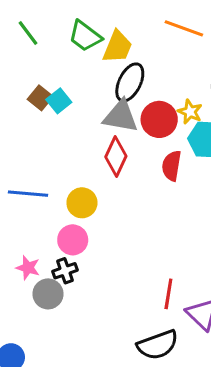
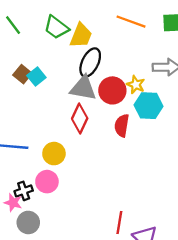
black cross: (65, 271) -> (24, 191), moved

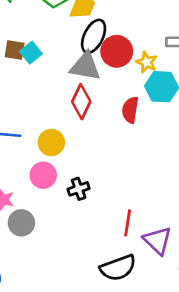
brown square: (22, 74) -> (15, 50), turned -30
red circle: (112, 90) -> (117, 51), moved
black cross: (24, 191) -> (79, 189), moved

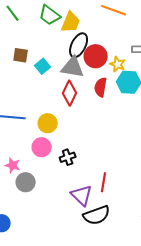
cyan square: (31, 53) -> (43, 66), moved
red semicircle: (130, 110) -> (101, 87), moved
purple triangle: (158, 241) -> (82, 195), moved

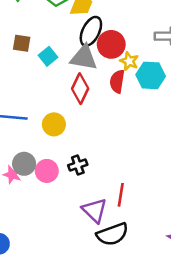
yellow star: (118, 64) -> (129, 61), moved
pink circle: (42, 147) -> (47, 171), moved
gray circle: (26, 182) -> (24, 164), moved

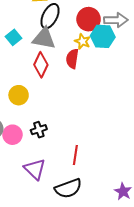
red circle: (111, 44) -> (89, 19), moved
cyan hexagon: (151, 75) -> (103, 36), moved
purple triangle: (95, 210) -> (35, 169), moved

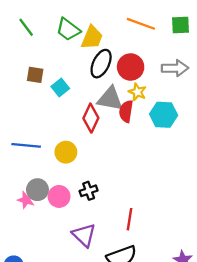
red circle: (89, 19) -> (131, 67), moved
cyan hexagon: (103, 36) -> (164, 115), moved
gray triangle: (44, 38) -> (110, 99), moved

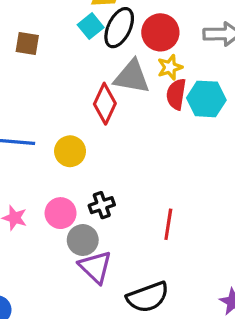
cyan square: (60, 87) -> (91, 26), moved
yellow star: (137, 92) -> (170, 67), turned 30
red semicircle: (126, 111) -> (176, 94), moved
gray circle: (37, 190) -> (83, 240), moved
red line: (129, 219) -> (168, 224), moved

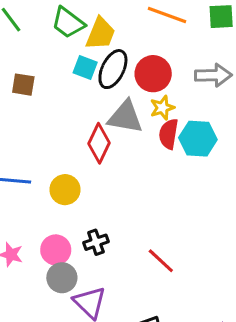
cyan square: (91, 26) -> (85, 68), turned -30
red line: (168, 224) -> (161, 261), turned -56
gray circle: (83, 240) -> (62, 278), moved

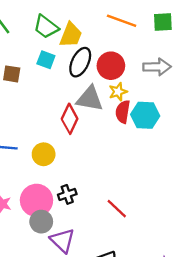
cyan square: (85, 68) -> (46, 60), moved
pink circle: (56, 250) -> (36, 200), size x1.4

